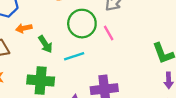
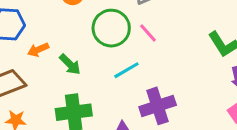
cyan line: (74, 56) -> (126, 70), moved

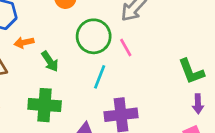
cyan line: (126, 70) -> (100, 77), turned -50

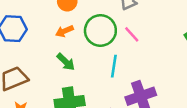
orange arrow: (24, 42) -> (65, 31), moved

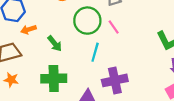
orange arrow: (65, 31) -> (28, 29), moved

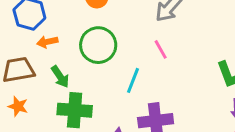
green circle: (87, 21) -> (98, 45), moved
green arrow: (55, 44) -> (60, 77), moved

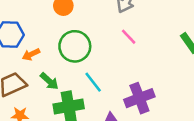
cyan line: (133, 80) -> (93, 82), moved, turned -45

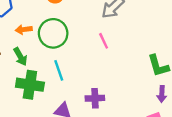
orange arrow: (31, 54) -> (24, 30), moved
purple cross: (139, 98) -> (95, 98), size x0.7

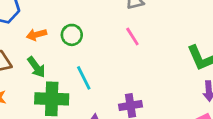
green circle: (53, 33) -> (72, 35), size x0.6

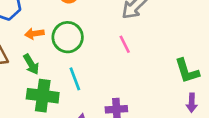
green circle: (72, 35) -> (68, 37), size x1.5

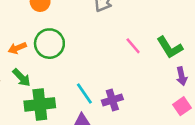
pink line: (125, 44) -> (133, 46), moved
cyan line: (75, 79) -> (84, 94), moved

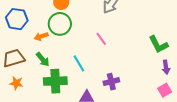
green circle: (49, 44) -> (60, 24), moved
pink line: (133, 46) -> (101, 39), moved
cyan line: (84, 94) -> (79, 63), moved

